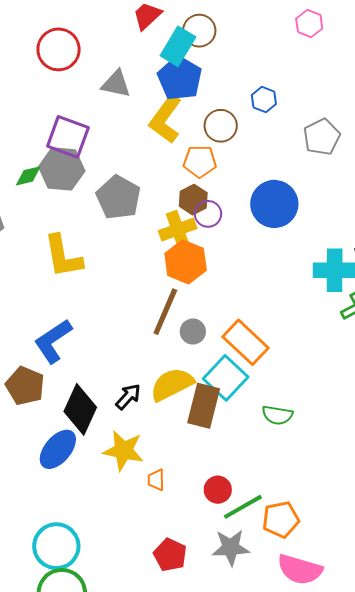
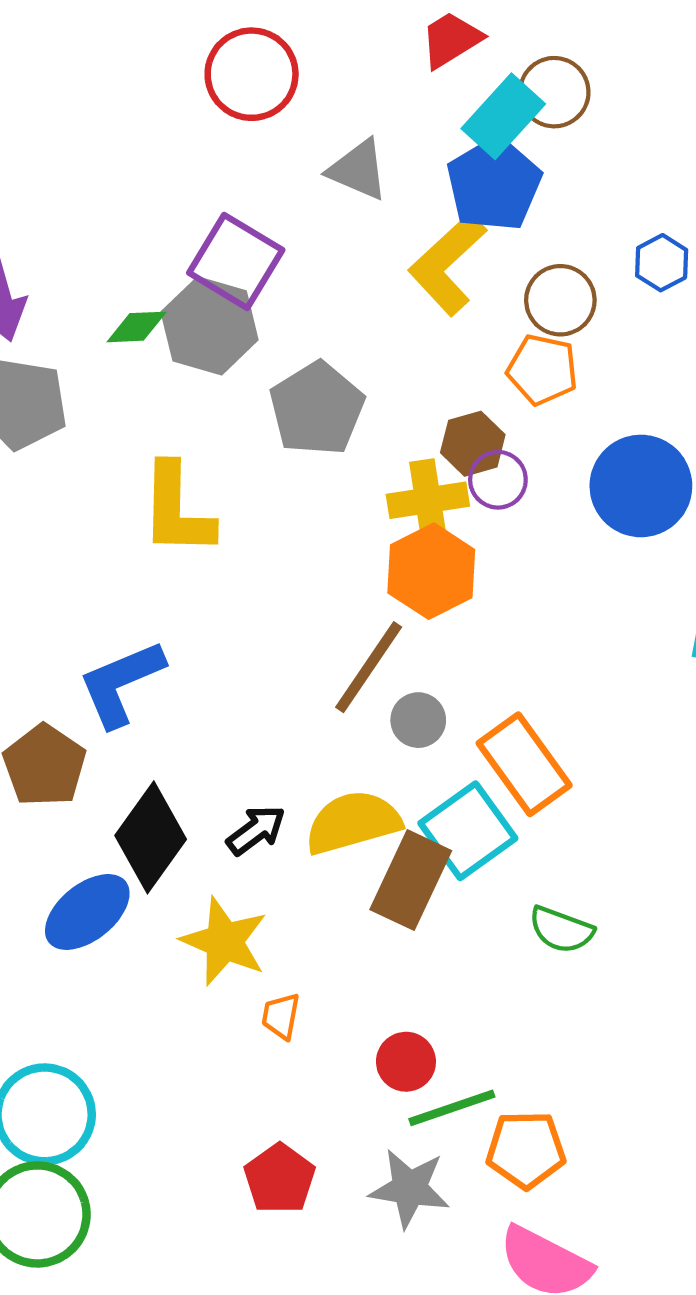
orange pentagon: (200, 161) -> (542, 370), moved

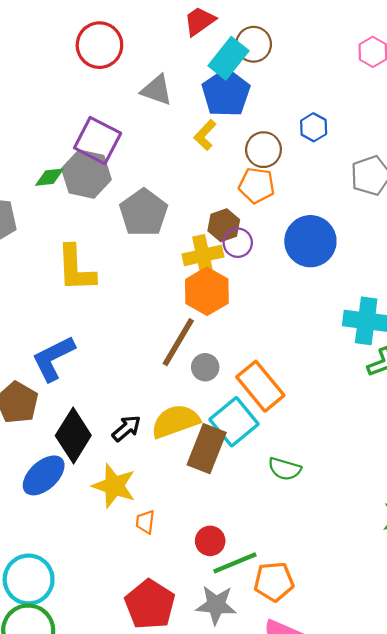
yellow L-shape: (447, 264) -> (205, 135), size x0.6
red pentagon: (280, 1179) -> (150, 604), size x1.4

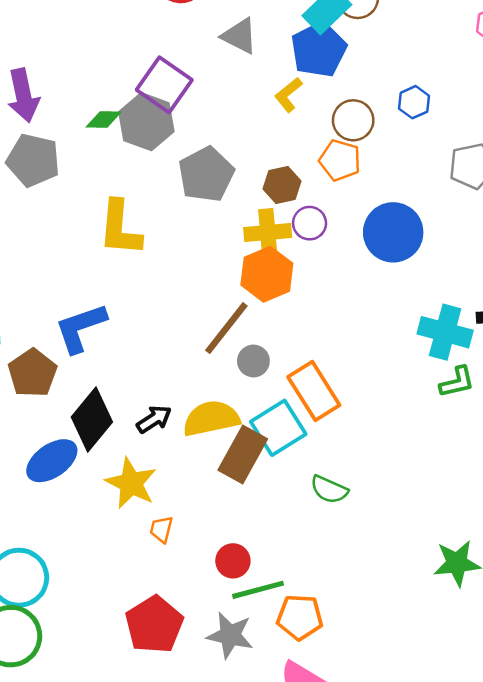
brown hexagon: (224, 225) -> (282, 185), moved

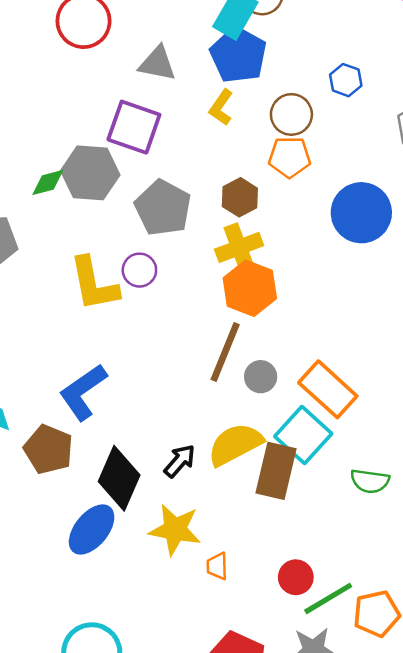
purple square: (164, 85) -> (134, 127), moved
purple circle: (310, 223) -> (139, 270), moved

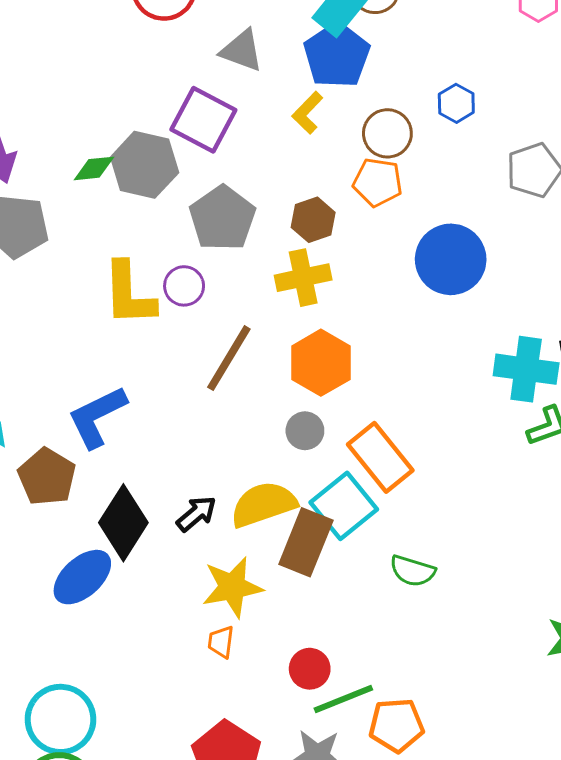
orange hexagon: (250, 288) -> (321, 363), moved
brown line: (225, 352) -> (229, 358), moved
yellow star: (175, 530) -> (232, 587), moved, turned -30

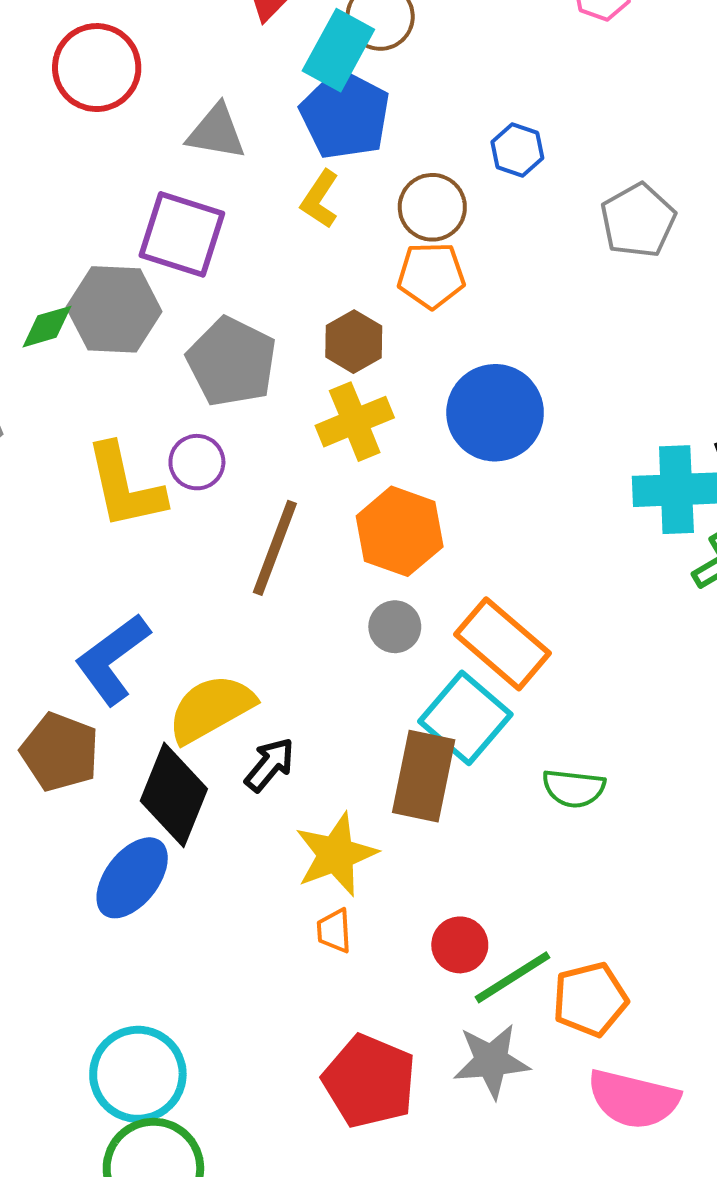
blue circle: (451, 259) -> (495, 413), moved
yellow semicircle: (263, 504) -> (211, 709), moved

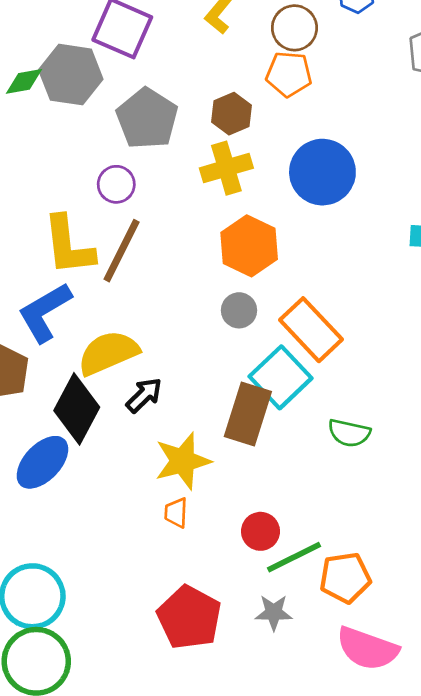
yellow L-shape: (125, 486) -> (68, 245), moved
brown line: (275, 548) -> (122, 251), moved
gray star: (491, 1061) -> (274, 612), size x0.7

